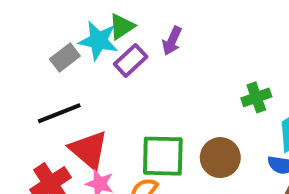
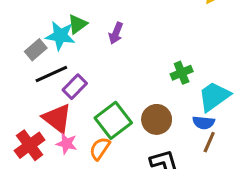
purple rectangle: (131, 60) -> (75, 87), moved
black line: (59, 113) -> (51, 74), moved
green square: (163, 156) -> (113, 120), turned -36

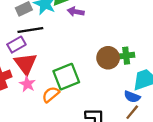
purple arrow: (116, 33) -> (76, 12), moved, turned 63
purple rectangle: (75, 87) -> (16, 45), moved
brown circle: (157, 119) -> (108, 58), moved

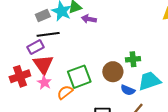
brown circle: (108, 58) -> (113, 72), moved
blue semicircle: (132, 97) -> (128, 90), moved

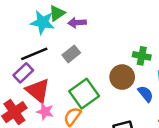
gray rectangle: (43, 16) -> (71, 54), moved
green cross: (133, 59) -> (142, 56), turned 32
blue semicircle: (128, 90) -> (146, 94), turned -136

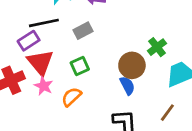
green cross: (142, 56) -> (157, 47), turned 30
green square: (84, 94) -> (80, 66), moved, size x0.6
blue semicircle: (146, 94) -> (127, 86), moved

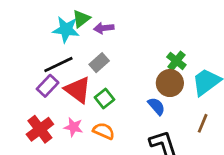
red triangle: (40, 62) -> (78, 90), moved
brown circle: (132, 65) -> (170, 83), moved
orange semicircle: (71, 97) -> (104, 131), turned 80

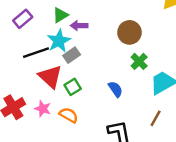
cyan star: (66, 29) -> (59, 41), moved, turned 30
brown circle: (170, 83) -> (129, 32), moved
purple rectangle: (48, 86) -> (23, 19), moved
blue semicircle: (156, 106) -> (115, 89), moved

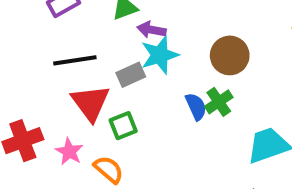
cyan star: (59, 41) -> (160, 55), moved
green cross: (139, 61) -> (219, 102), moved
blue semicircle: (115, 89) -> (196, 106), moved

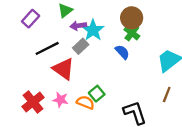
purple arrow: (151, 30) -> (78, 26), moved
green cross: (219, 102) -> (132, 33), moved
green square: (123, 126) -> (97, 94), moved

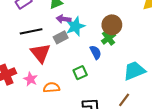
green square: (97, 94) -> (80, 73), moved
orange semicircle: (85, 102) -> (52, 87), turned -42

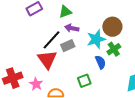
brown circle: (112, 25) -> (112, 27), moved
cyan star: (75, 26) -> (96, 39), moved
black line: (31, 31) -> (51, 40), moved, turned -40

